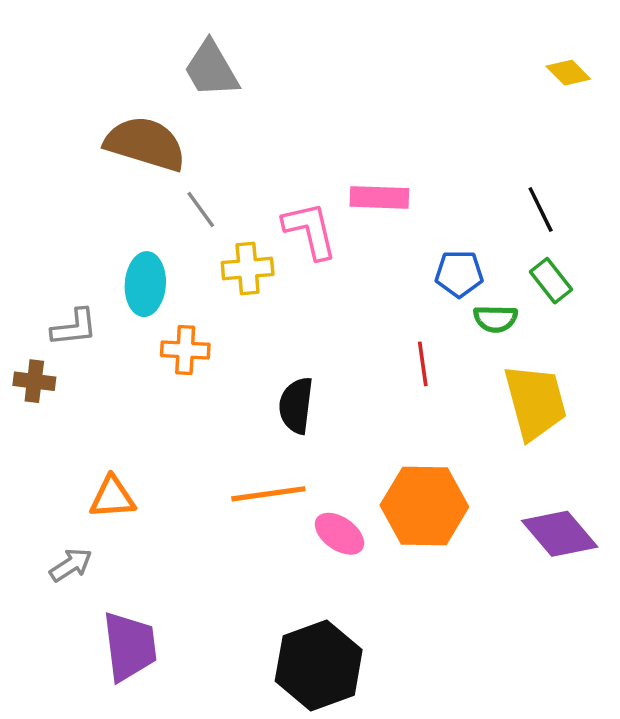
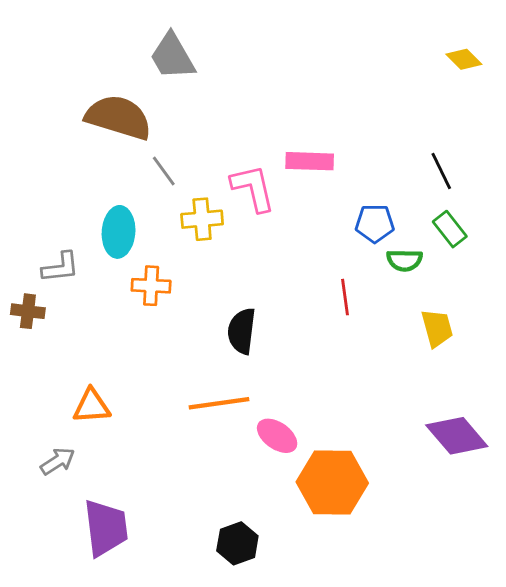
yellow trapezoid: (535, 402) -> (437, 328), size x0.6
orange hexagon: (424, 506) -> (332, 482), moved
black hexagon: (319, 665) -> (237, 543), moved, size x0.6

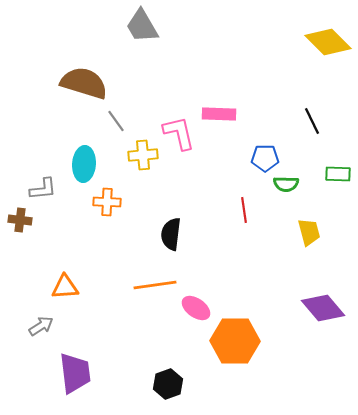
gray trapezoid: (172, 56) -> (142, 26), moved
yellow diamond: (464, 59) -> (328, 42), size x1.8
green rectangle: (450, 229) -> (338, 174), moved, turned -50

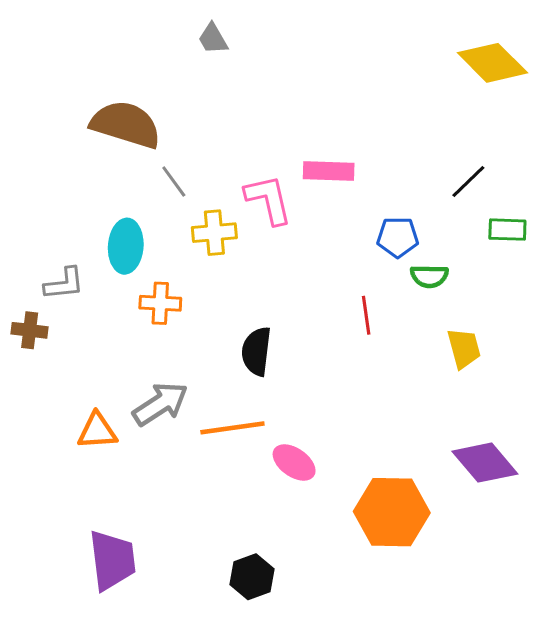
gray trapezoid: (142, 26) -> (213, 39), size x0.6
black line: (312, 121) -> (468, 182), turned 72
green rectangle: (338, 174) -> (507, 230), moved
gray arrow: (41, 326) -> (160, 404), moved, size x1.5
orange hexagon: (235, 341) -> (392, 512), moved

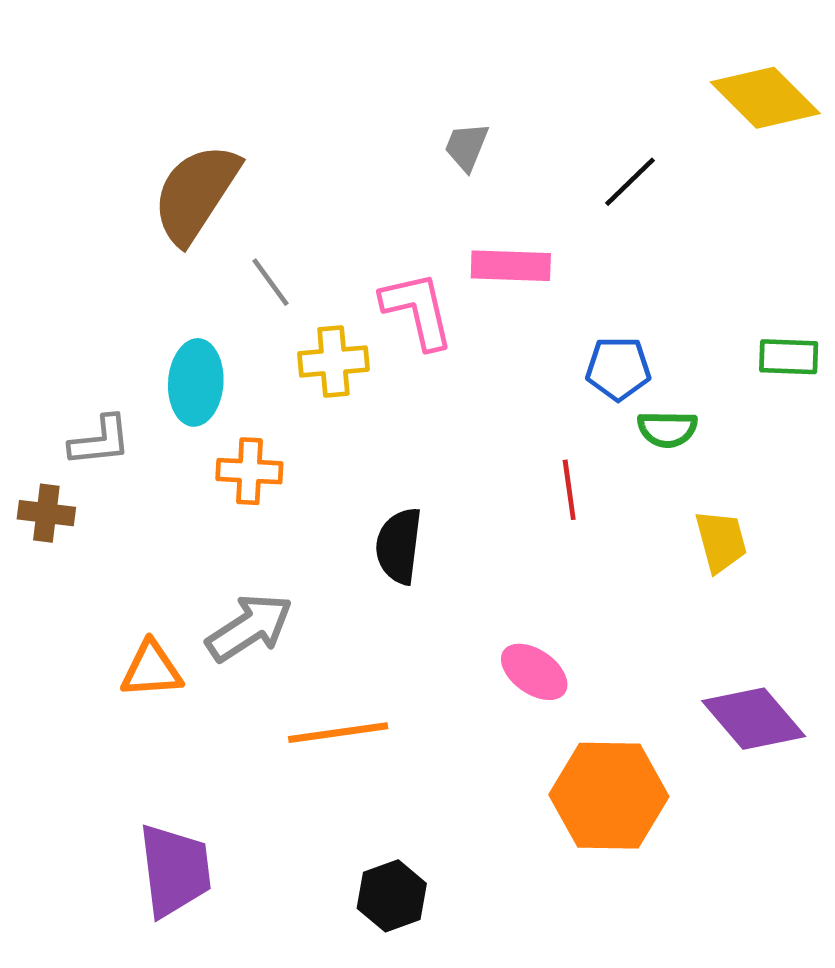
gray trapezoid: (213, 39) -> (467, 147), moved, turned 52
brown semicircle: (126, 124) -> (196, 193), turned -74
black line: (468, 182) -> (630, 182), moved
orange line: (232, 428) -> (338, 733), moved
pink ellipse: (294, 463) -> (534, 672), moved

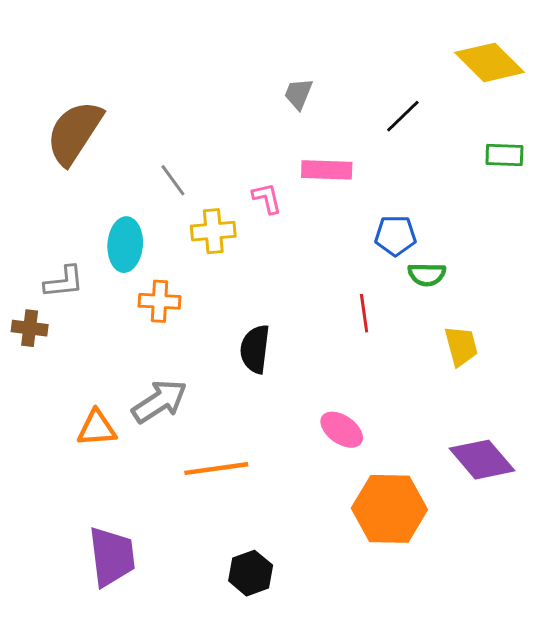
brown semicircle: (196, 193) -> (74, 133), moved
pink L-shape: (418, 310) -> (267, 198), size x0.6
green rectangle: (789, 357) -> (504, 155), moved

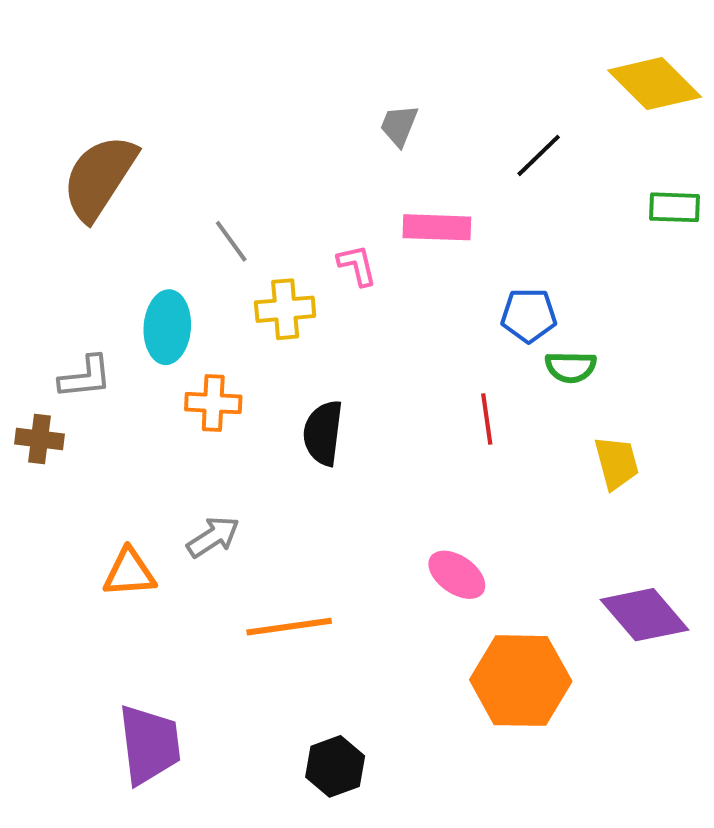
black semicircle: (255, 349) -> (323, 433), moved
gray arrow: (159, 401) -> (213, 537), size x0.7

